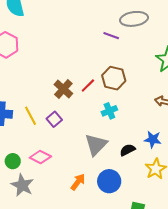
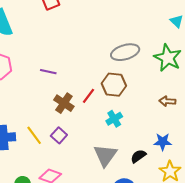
gray ellipse: (134, 19) -> (125, 52), moved
purple line: (111, 36) -> (48, 72), moved

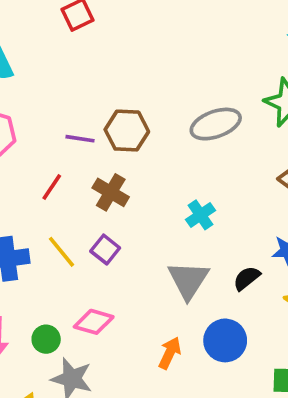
gray ellipse: (125, 52) -> (216, 124), moved
brown hexagon: (114, 85) -> (127, 131), moved
red line: (88, 96) -> (52, 187), moved

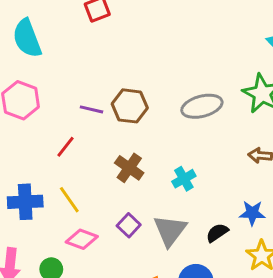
brown cross: (111, 192) -> (129, 168), moved
purple square: (105, 250) -> (129, 225), moved
pink diamond: (94, 322) -> (82, 239), moved

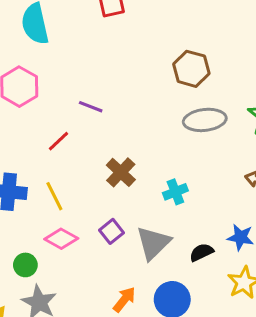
brown hexagon: (130, 106) -> (191, 69), moved

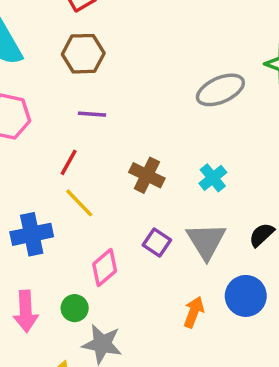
brown hexagon: (191, 69) -> (83, 54), moved
yellow line: (54, 196) -> (79, 203), moved
pink diamond: (61, 239) -> (105, 268), turned -52

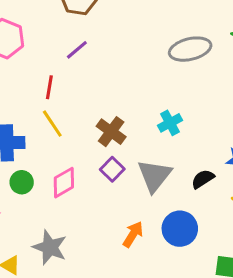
purple line: (92, 114) -> (77, 50), turned -55
red line: (69, 162) -> (49, 87), turned -30
brown cross: (147, 175) -> (111, 132), moved
green circle: (75, 308) -> (22, 182), moved

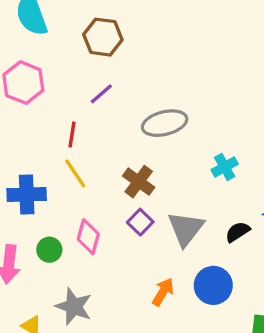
gray ellipse: (190, 49) -> (165, 123), moved
cyan cross: (170, 123) -> (225, 167), moved
green circle: (22, 182) -> (49, 250), moved
pink diamond: (64, 183) -> (88, 237), turned -44

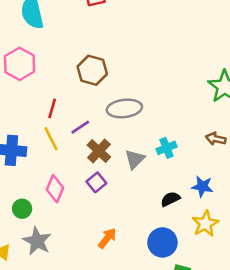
brown hexagon: (103, 37) -> (92, 70), moved
purple line: (101, 94) -> (80, 127), moved
gray triangle: (186, 229) -> (135, 159), moved, size x0.7
green circle: (49, 250) -> (22, 209), moved
blue circle: (213, 285) -> (162, 242), moved

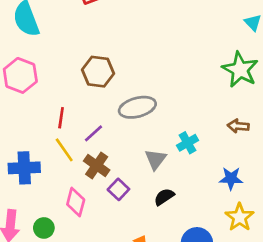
brown cross: (99, 151) -> (97, 166), moved
black semicircle: (170, 199) -> (164, 197), moved

